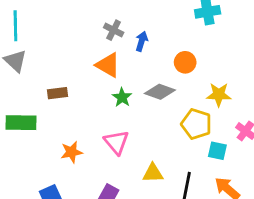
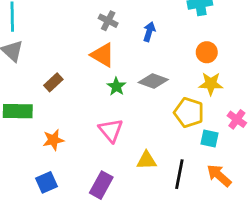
blue arrow: (142, 41) -> (149, 32), moved
orange circle: (185, 62) -> (207, 52), moved
brown rectangle: (57, 93) -> (53, 82), turned -36
orange star: (72, 152) -> (53, 140), moved

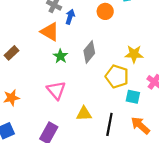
blue arrow: (149, 32) -> (70, 17), moved
orange circle: (207, 52) -> (105, 11), moved
gray diamond: (153, 81) -> (89, 52), turned -70

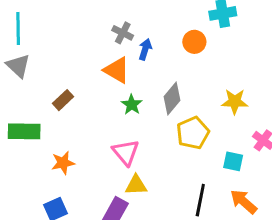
yellow pentagon: (117, 76) -> (193, 133), moved, turned 30
yellow triangle: (84, 114) -> (136, 185), moved

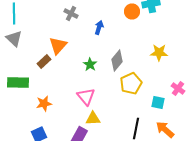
gray cross: (123, 33) -> (71, 14), moved
orange circle: (194, 42) -> (132, 12), moved
orange triangle: (117, 70) -> (58, 46), moved, turned 42
yellow star: (235, 102) -> (159, 52), moved

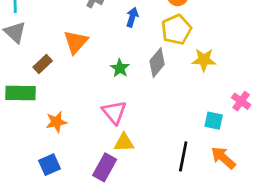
yellow star: (159, 52) -> (204, 60), moved
brown rectangle: (44, 62) -> (43, 64), moved
yellow pentagon: (131, 84) -> (176, 30), moved

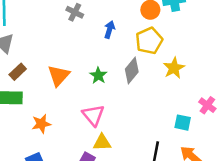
orange triangle: (76, 42) -> (59, 75), moved
yellow star: (204, 60) -> (174, 68), turned -30
brown rectangle: (43, 64) -> (18, 72), moved

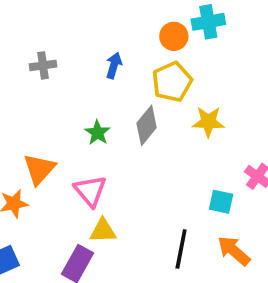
gray cross: (75, 12) -> (43, 65), moved, turned -35
yellow star: (174, 68) -> (208, 122), turned 30
orange triangle: (59, 75) -> (39, 169), moved

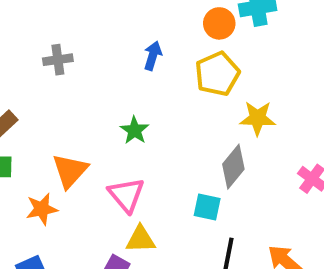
gray cross: (43, 65) -> (58, 60), moved
gray diamond: (147, 125) -> (233, 167), moved
cyan square: (221, 202) -> (207, 207), moved

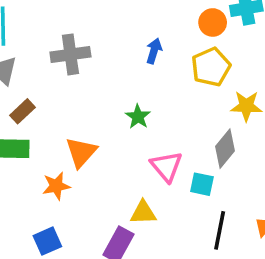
gray cross: (58, 60) -> (70, 54), size x1.5
pink triangle: (126, 195) -> (166, 166), moved

